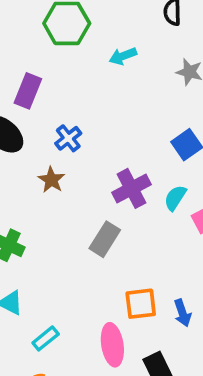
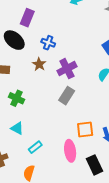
blue cross: (68, 138) -> (48, 43), turned -32
purple cross: (131, 188) -> (67, 69), moved

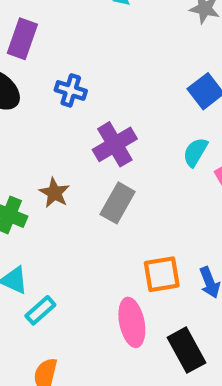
brown star: (39, 64) -> (54, 193), moved
cyan rectangle: (35, 147) -> (40, 310), moved

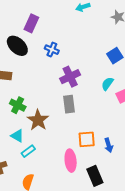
brown star: (54, 193) -> (38, 120), moved, size x1.5
gray rectangle: (118, 203) -> (69, 104), turned -42

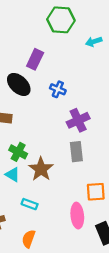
cyan triangle: (17, 136) -> (13, 175), moved
cyan rectangle: (28, 151) -> (30, 204), turned 56

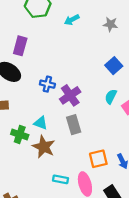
blue cross: (58, 89) -> (47, 84), moved
cyan triangle: (13, 175) -> (41, 123), moved
cyan rectangle: (30, 204) -> (61, 179), moved

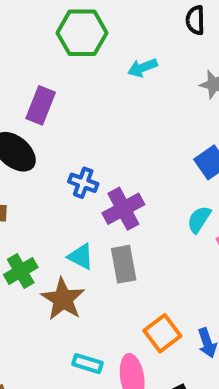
cyan triangle: (41, 123) -> (81, 257), moved
green cross: (20, 135) -> (21, 271), turned 35
orange square: (98, 159) -> (162, 333), turned -30

